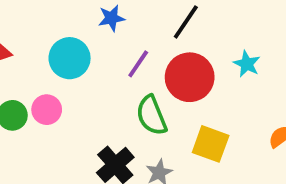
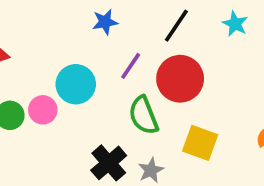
cyan circle: (70, 58) -> (76, 84), moved
cyan star: (247, 64) -> (235, 24), moved

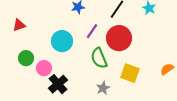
pink circle: (43, 110) -> (44, 68), moved
black cross: (109, 163) -> (58, 84), moved

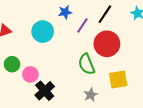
purple line: (92, 31) -> (82, 25), moved
cyan circle: (62, 41) -> (43, 32), moved
yellow square: (130, 73) -> (118, 79), turned -30

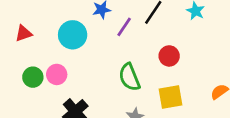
red circle: (107, 44) -> (169, 56), moved, size x0.6
pink circle: (30, 74) -> (57, 74), moved

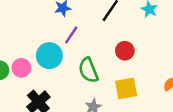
purple line: (124, 27) -> (71, 35), moved
cyan circle: (73, 35) -> (49, 56), moved

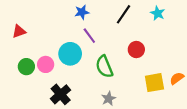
purple line: (71, 35) -> (89, 36), turned -70
yellow square: (126, 88) -> (154, 83), moved

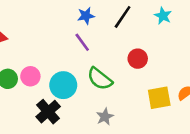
blue star: (82, 12) -> (86, 16), moved
cyan circle: (70, 54) -> (63, 85), moved
green semicircle: (104, 67) -> (100, 79), turned -30

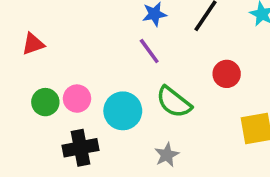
black cross: (48, 112) -> (81, 148), moved, turned 30
gray star: (105, 117) -> (167, 155), moved

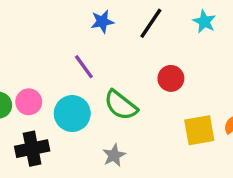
purple line: (149, 51) -> (84, 67), moved

